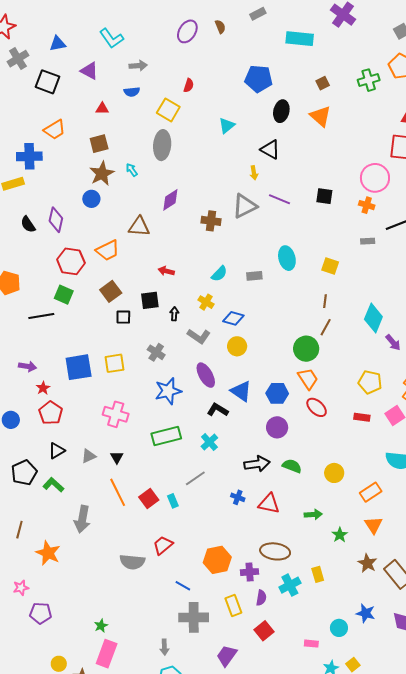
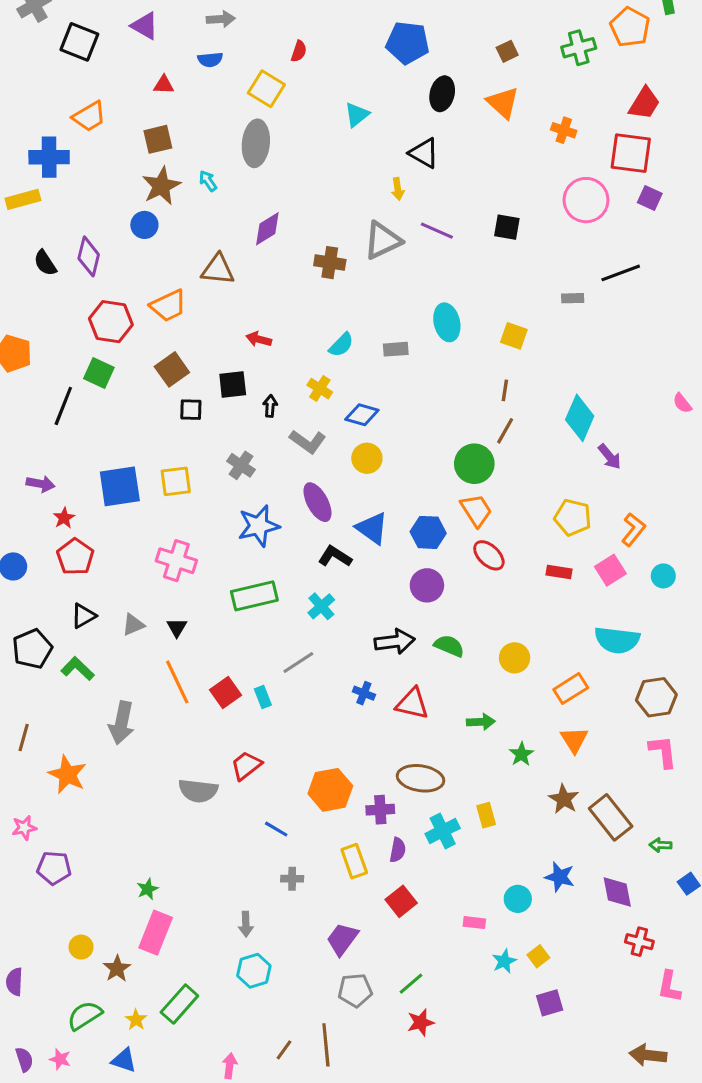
orange cross: (367, 205) -> (564, 130), moved
black line: (41, 316) -> (63, 406), turned -60
gray cross: (194, 617) -> (292, 879), size x0.5

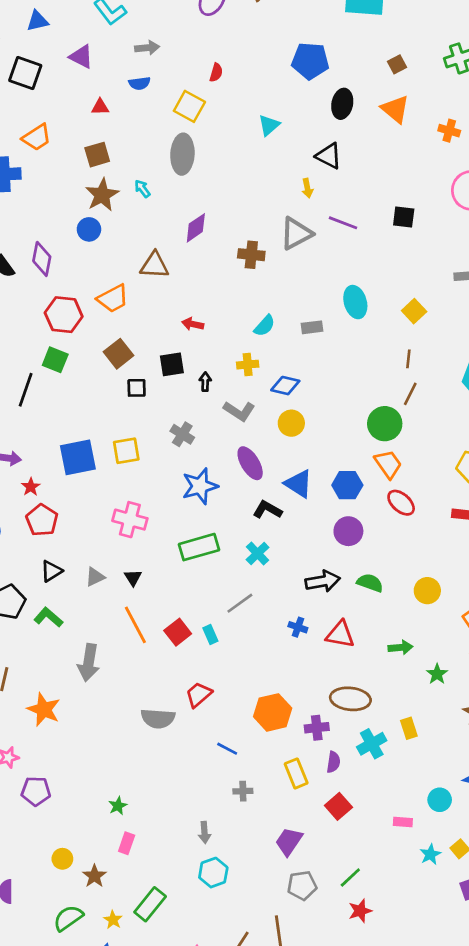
yellow square: (514, 336) -> (414, 311), turned 30
yellow cross: (320, 389) -> (248, 365), turned -35
pink rectangle: (156, 933) -> (127, 843), size x0.6

